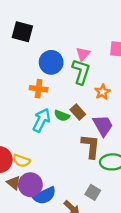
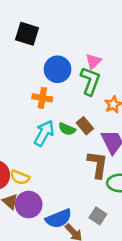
blue semicircle: (44, 196) -> (59, 219), moved

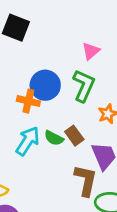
pink triangle: (93, 61) -> (91, 51), moved
blue circle: (58, 69) -> (45, 85), moved

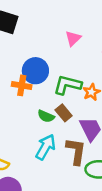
green L-shape: (84, 86) -> (67, 85), moved, turned -96
cyan arrow: (28, 141) -> (46, 147), moved

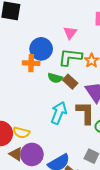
pink triangle: (73, 38) -> (70, 33), moved
green semicircle: (46, 116) -> (55, 78), moved

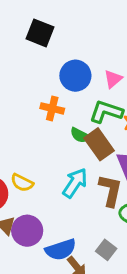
blue circle: (41, 49) -> (75, 76), moved
brown rectangle: (70, 82) -> (99, 144), size x1.5
yellow semicircle: (21, 133) -> (22, 183), moved

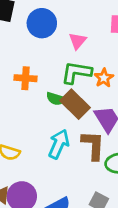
blue circle: (75, 76) -> (42, 23), moved

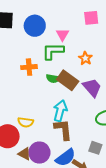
green L-shape: (76, 73) -> (53, 51), moved
brown L-shape: (93, 145) -> (63, 130), moved

